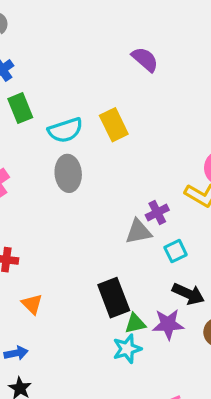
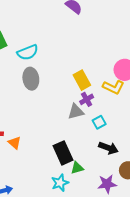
yellow rectangle: (114, 125) -> (82, 80), moved
orange triangle: (32, 304) -> (15, 143), moved
purple star: (168, 324) -> (107, 184), moved
cyan star: (127, 349) -> (60, 183), moved

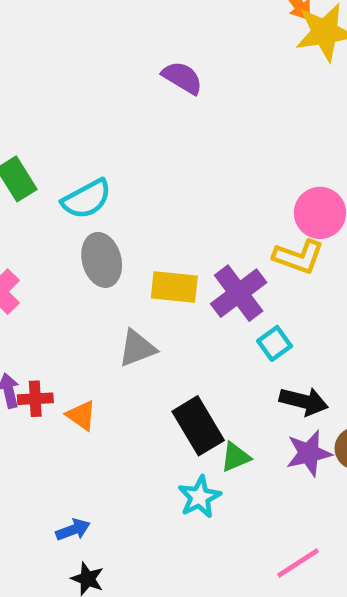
yellow rectangle: (82, 80) -> (174, 287), moved, turned -48
purple cross: (87, 99) -> (239, 293), size x1.6
gray triangle: (76, 112) -> (137, 348), moved
purple star: (107, 184) -> (309, 453), moved

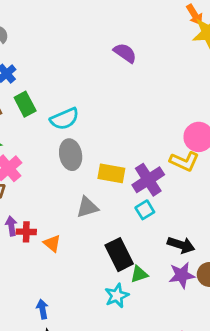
cyan square: (275, 343) -> (145, 210), moved
blue arrow: (73, 530) -> (42, 309), turned -84

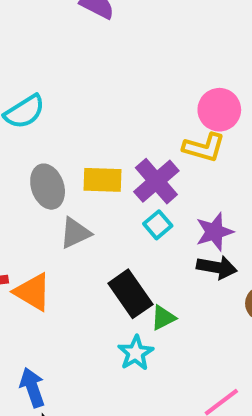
gray ellipse: (71, 155) -> (48, 187), moved
orange triangle: (52, 243) -> (33, 292), size x1.5
purple star: (182, 275) -> (214, 232), moved
blue arrow: (42, 309) -> (32, 388), size x1.4

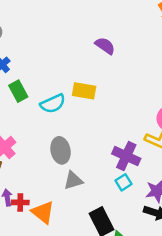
yellow rectangle: (102, 180) -> (84, 91), moved
purple cross: (156, 181) -> (126, 156), turned -32

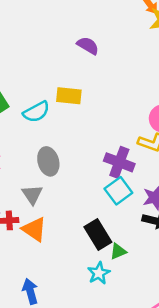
gray triangle: (73, 180) -> (32, 195), moved, turned -42
cyan square: (123, 182) -> (118, 191), size x1.5

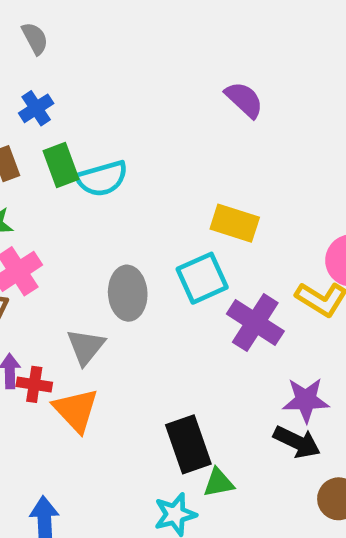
yellow rectangle: (69, 96) -> (235, 223), moved
cyan semicircle: (36, 112) -> (102, 179), moved
cyan square: (118, 191) -> (202, 278), moved

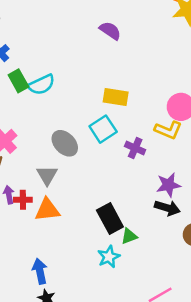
gray ellipse: (128, 293) -> (65, 143), turned -32
purple cross: (255, 322) -> (135, 148), size x0.7
orange triangle: (76, 410) -> (47, 210), turned -44

